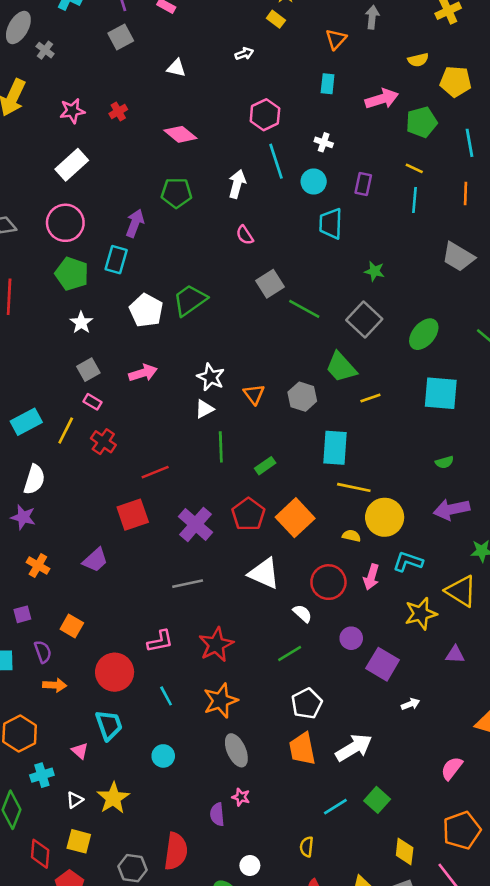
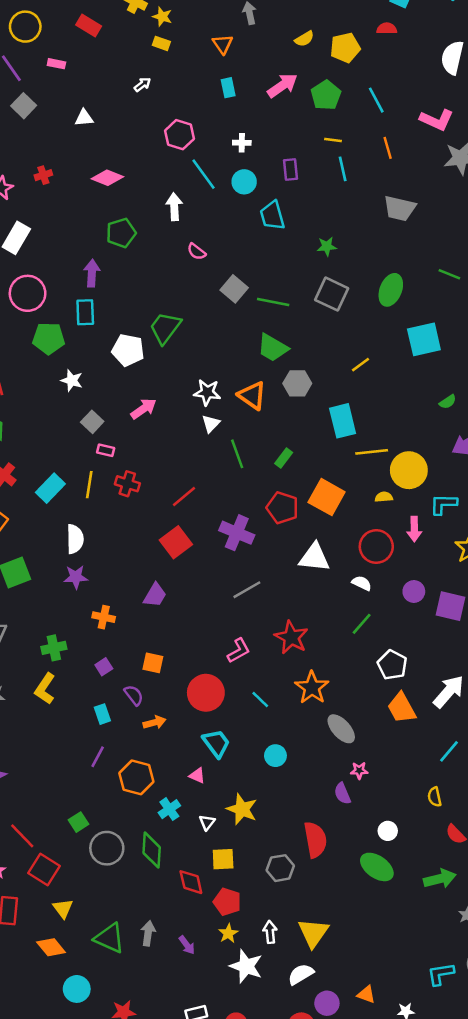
red cross: (118, 111) -> (43, 175), turned 30
green trapezoid: (341, 367) -> (273, 348), moved
orange triangle: (254, 394) -> (252, 396), size x1.4

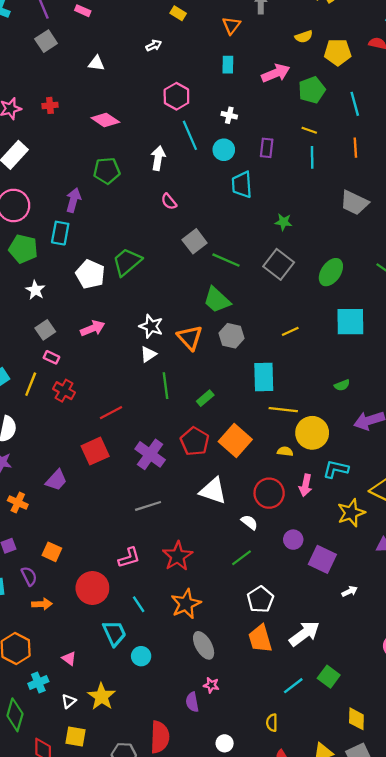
green semicircle: (448, 402) -> (342, 385), moved
purple trapezoid: (155, 595) -> (56, 480), moved
cyan trapezoid: (216, 743) -> (114, 633), moved

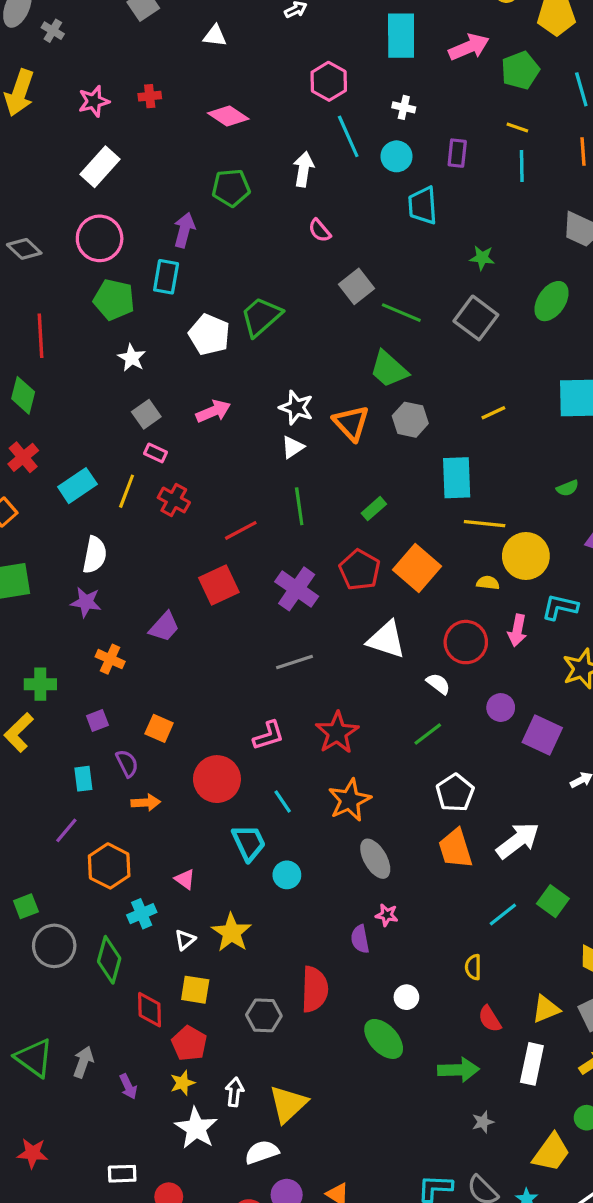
cyan rectangle: (228, 65) -> (401, 36), size x1.8
green ellipse: (331, 272) -> (552, 301), moved
green line: (165, 386) -> (299, 506), moved

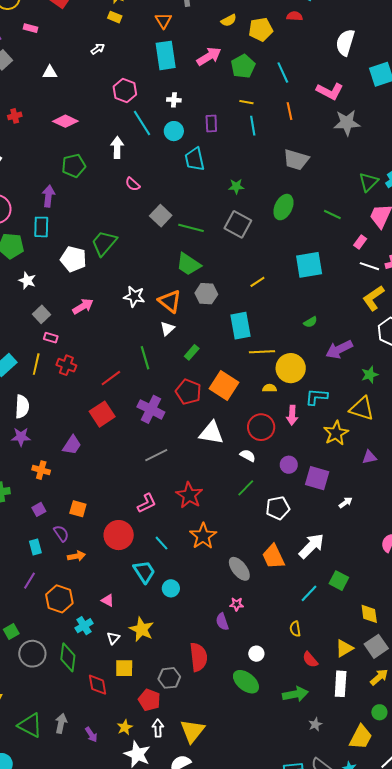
white triangle: (293, 447) -> (167, 329), moved
white pentagon: (455, 793) -> (278, 508), moved, turned 30
gray ellipse: (375, 859) -> (239, 569), moved
red pentagon: (189, 1043) -> (149, 700), moved

